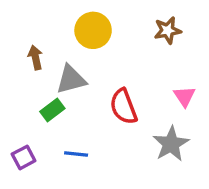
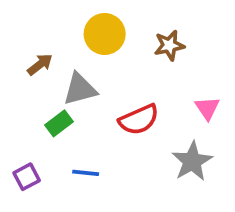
brown star: (168, 30) -> (169, 45), moved
brown arrow: (35, 57) -> (40, 64), turned 65
red semicircle: (124, 107) -> (139, 120), turned -93

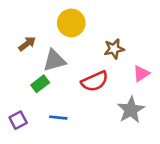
brown star: (169, 45) -> (114, 49), moved
pink triangle: (207, 108) -> (141, 73), turned 30

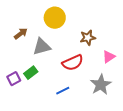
green rectangle: (40, 84) -> (31, 73), moved
blue line: (58, 118) -> (63, 91), moved, turned -32
purple square: (18, 120) -> (14, 79), moved

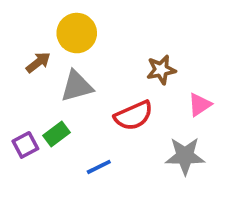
yellow circle: (55, 18) -> (77, 33), moved
gray star: (101, 85) -> (185, 156), turned 30
blue line: (63, 91) -> (99, 167), moved

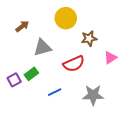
yellow circle: (77, 33) -> (66, 18), moved
brown arrow: (38, 62) -> (22, 26), moved
gray star: (185, 156) -> (93, 95), moved

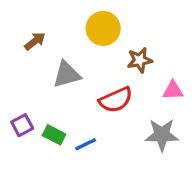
pink triangle: (110, 58) -> (173, 90), turned 32
green rectangle: (31, 74) -> (54, 135), moved, turned 64
gray star: (93, 95) -> (162, 135), moved

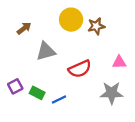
brown star: (140, 60) -> (96, 26), moved

